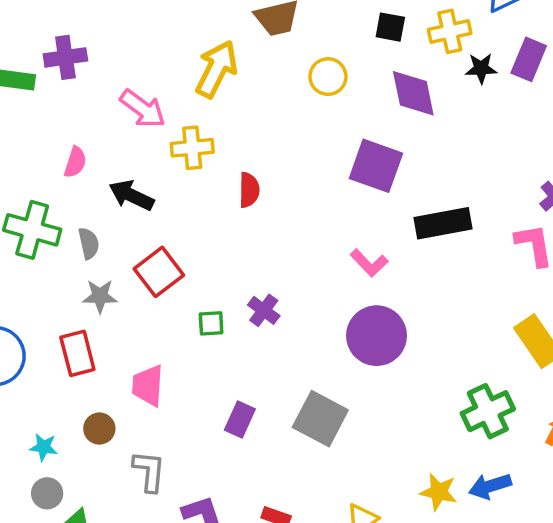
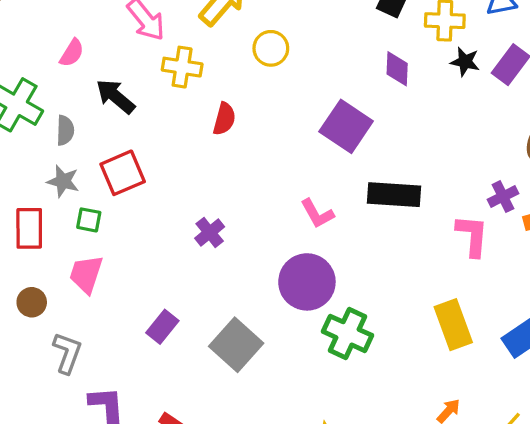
yellow circle: (328, 77) -> (271, 48), moved
purple diamond: (413, 93) -> (397, 69), size x0.7
green square: (211, 323) -> (89, 220), moved
green cross: (488, 411) -> (348, 333), moved, turned 36

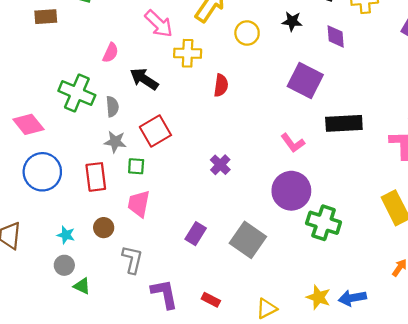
black star: (465, 62) -> (292, 21), moved

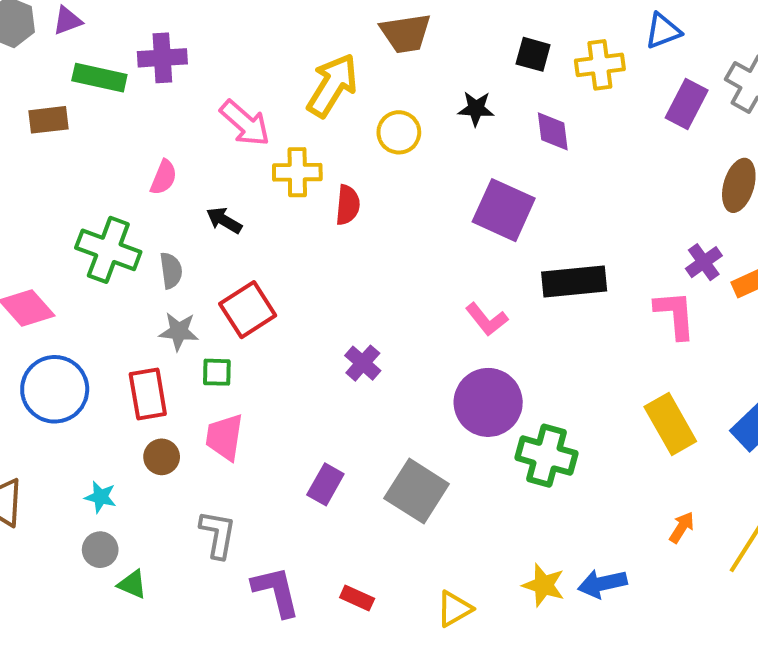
black arrow: (144, 79) -> (224, 220), size x0.7
red semicircle: (221, 85) -> (348, 205), moved
brown circle: (104, 228) -> (162, 457), moved

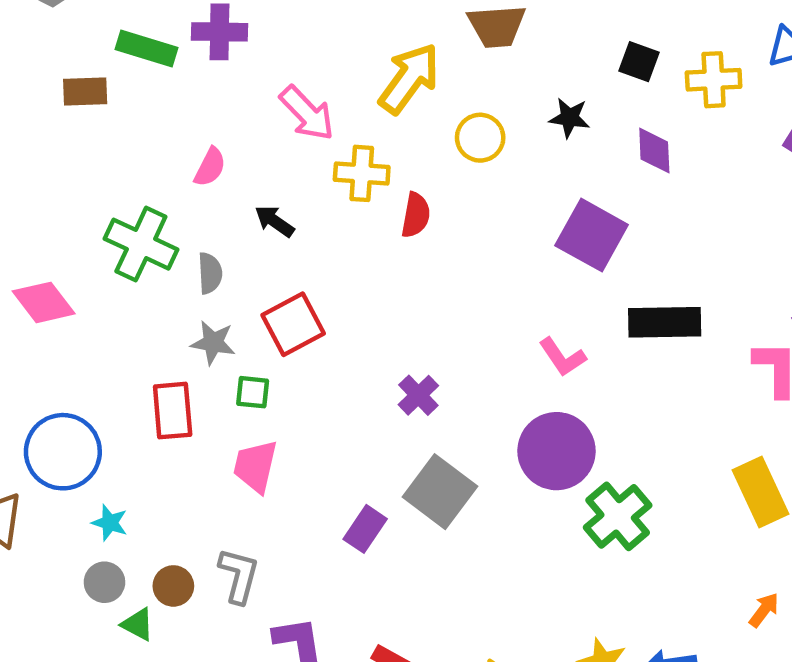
blue circle: (55, 389) -> (63, 452), moved
green cross: (547, 456) -> (618, 516), turned 30
brown circle: (162, 457) -> (173, 586), moved
gray square: (417, 491) -> (440, 492), moved

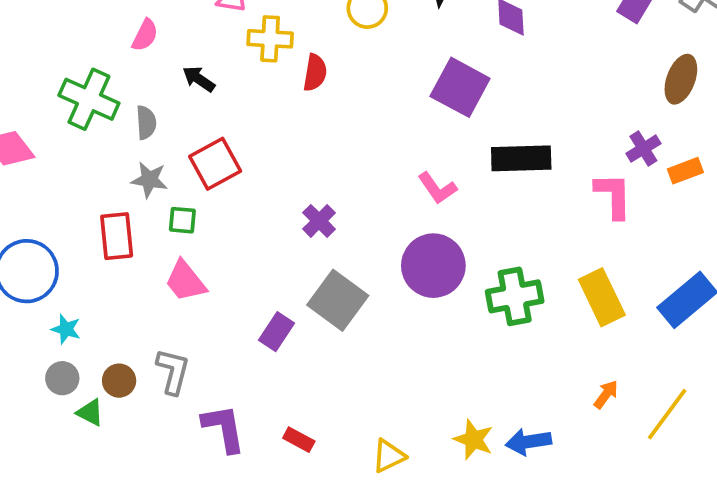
pink trapezoid: (255, 466) -> (185, 281), turned -51
green cross: (618, 516) -> (515, 296), moved, turned 30

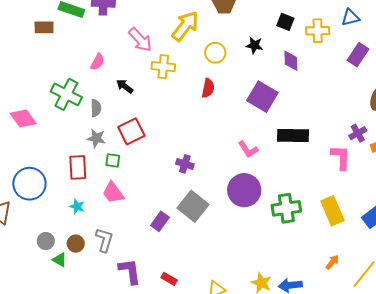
red semicircle: (315, 73) -> (208, 88), moved
purple cross: (319, 221) -> (185, 164), turned -30
cyan star: (66, 329) -> (77, 206), moved

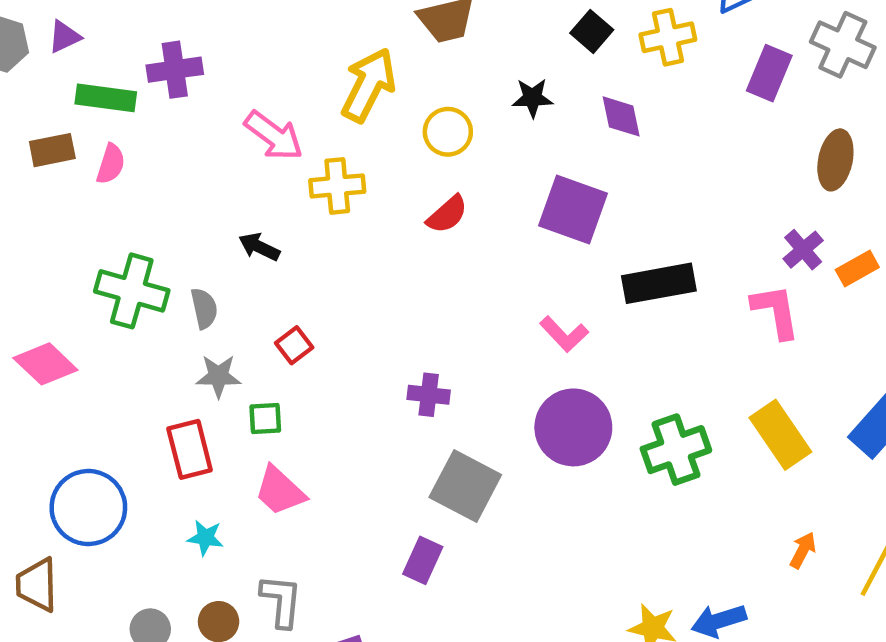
black square: (285, 22) -> (592, 31), turned 30
pink semicircle: (97, 62) -> (111, 164), moved
red semicircle: (208, 88) -> (447, 214), turned 48
red square: (131, 131) -> (294, 345), size x0.6
purple rectangle: (160, 221) -> (423, 560), moved

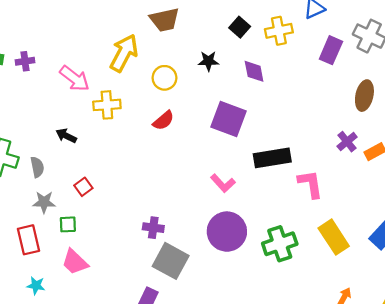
purple cross: (175, 70) -> (25, 61), moved, size x0.7
pink L-shape: (776, 311) -> (310, 184), moved
purple cross: (429, 395) -> (153, 228), moved

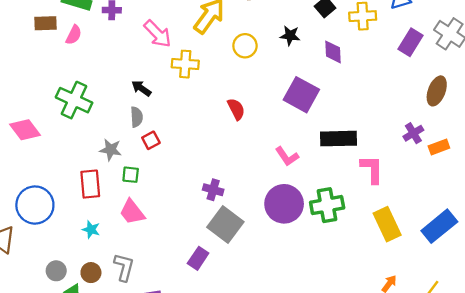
red semicircle: (163, 120) -> (236, 109), moved, turned -85
gray semicircle: (37, 167) -> (137, 117), moved
green cross: (280, 244) -> (327, 205), moved

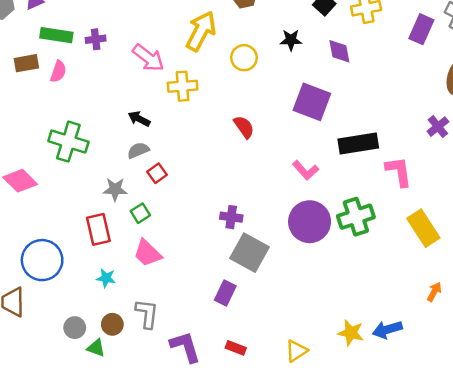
gray semicircle: (137, 117) -> (138, 150), turned -102
green square: (131, 175) -> (140, 213), turned -30

